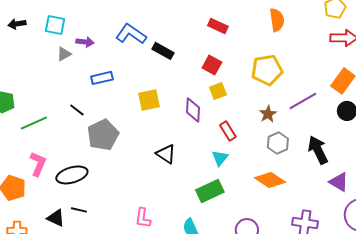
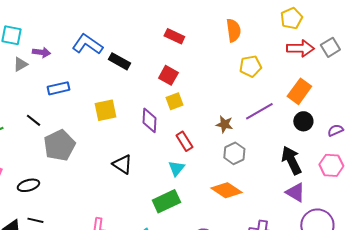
yellow pentagon: (267, 70) -> (250, 66), moved, size x0.7
brown star: (268, 114) -> (224, 124), turned -30
black arrow: (318, 150) -> (291, 160), moved
black ellipse: (72, 175) -> (28, 185), size x0.7

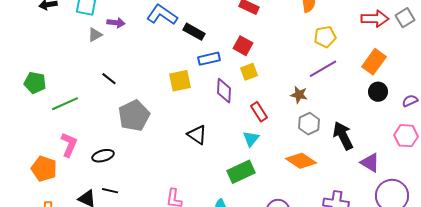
blue rectangle: (58, 88) -> (209, 59), moved
purple line: (259, 111) -> (323, 69), moved
black line: (33, 120) -> (109, 79), moved
black arrow: (291, 160) -> (343, 136), moved

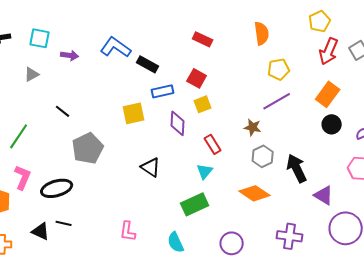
red arrow: (375, 19) -> (329, 51), turned 112
gray triangle: (95, 35) -> (32, 74), moved
green line: (65, 104) -> (19, 136), turned -32
black ellipse: (103, 156) -> (57, 188), size x1.4

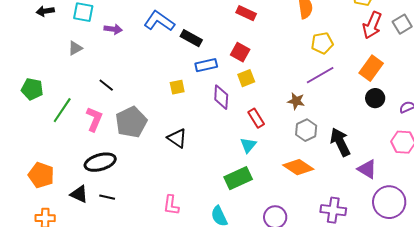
yellow square: (134, 113) -> (177, 87), size x0.7
black triangle: (151, 167) -> (177, 138), moved
pink L-shape: (23, 177) -> (94, 119), moved
black triangle: (41, 231) -> (79, 194), moved

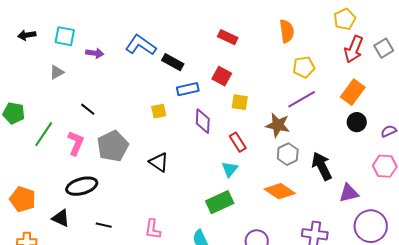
yellow square: (246, 78) -> (240, 102), moved, turned 30
brown star: (296, 101) -> (278, 125), size x1.4
purple triangle: (367, 169) -> (349, 193), turned -45
black line: (107, 197) -> (104, 225), moved

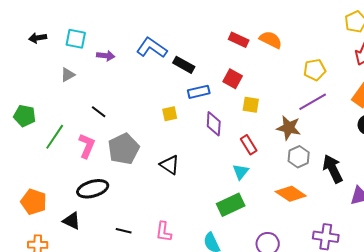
orange semicircle: (287, 31) -> (271, 40), moved, turned -55
black line: (104, 225) -> (124, 231), moved

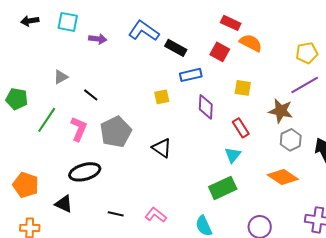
orange semicircle: (271, 40) -> (251, 43), moved
gray triangle: (68, 75) -> (61, 77), moved
red square: (233, 79) -> (220, 52), moved
pink L-shape: (164, 232) -> (156, 215), turned 120

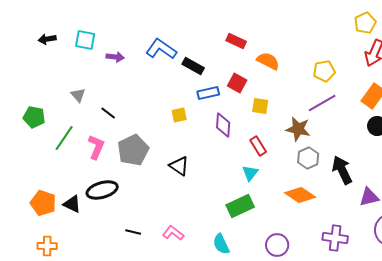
red rectangle: (231, 23) -> (236, 41), moved
red square: (220, 52) -> (237, 83), moved
gray triangle: (61, 77) -> (78, 95), turned -42
black triangle: (64, 204) -> (72, 204), moved

